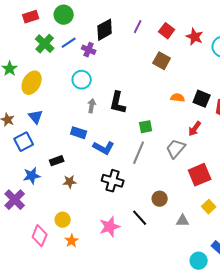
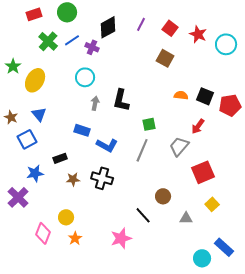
black cross: (113, 181) -> (102, 178), moved
pink star: (110, 227) -> (121, 238), moved

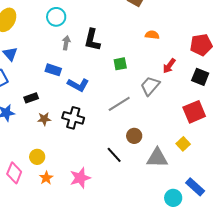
black square: (205, 96) -> (200, 77), moved
gray line: (142, 150) -> (119, 104), moved, turned 35
red square: (203, 172) -> (194, 112), moved
gray triangle: (186, 218) -> (157, 158), size x1.6
pink star: (121, 238) -> (80, 178), moved

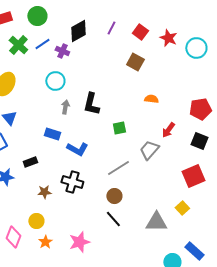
brown star: (44, 119) -> (44, 192), moved
brown circle: (134, 136) -> (114, 196), moved

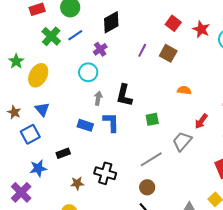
purple line: (111, 28) -> (142, 50), moved
purple cross: (62, 51) -> (100, 49), moved, turned 32
blue L-shape: (77, 149) -> (111, 122), moved, turned -120

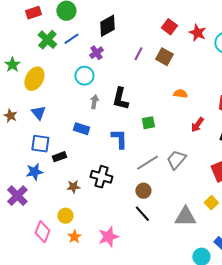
blue L-shape: (111, 122) -> (119, 139), moved
blue square: (30, 134) -> (40, 144), moved, turned 36
gray trapezoid: (182, 141) -> (176, 160), moved

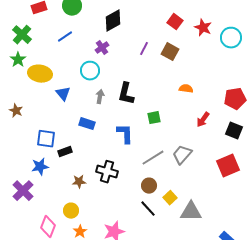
blue line: (71, 39) -> (65, 37), moved
green cross: (47, 40) -> (22, 35), moved
yellow ellipse: (34, 79) -> (40, 74), turned 70
blue triangle: (38, 113) -> (63, 94), moved
yellow square: (211, 203) -> (170, 198), moved

